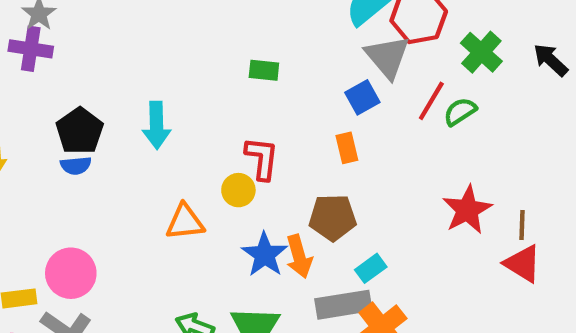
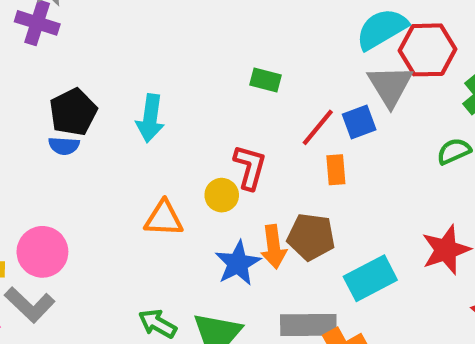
red line: (431, 101) -> (318, 127), moved
orange arrow: (299, 256) -> (274, 247), moved
cyan rectangle: (371, 268) -> (370, 278), moved, size x1.6

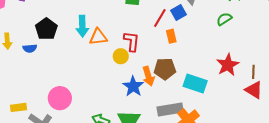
blue semicircle: (64, 146) -> (30, 48), moved
orange triangle: (164, 218) -> (98, 37), moved
pink circle: (42, 252) -> (60, 98), moved
cyan rectangle: (370, 278) -> (195, 83), turned 55

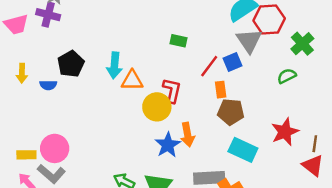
yellow circle: (121, 56) -> (157, 107), size x1.5
brown pentagon: (165, 69) -> (231, 112), moved
pink circle: (60, 98) -> (55, 148), moved

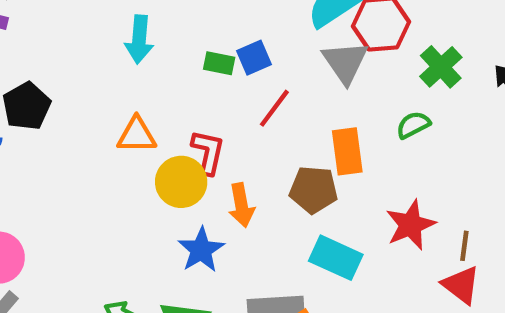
blue square: (232, 62) -> (254, 58), moved
cyan arrow: (114, 65) -> (139, 39), moved
orange rectangle: (221, 90) -> (347, 151), moved, size x1.5
orange arrow: (188, 135) -> (241, 205), moved

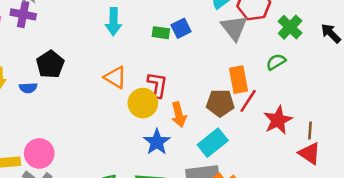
red line: (274, 108) -> (248, 101), moved
orange triangle: (137, 135) -> (115, 77), turned 35
cyan rectangle: (336, 258) -> (213, 143), moved, turned -60

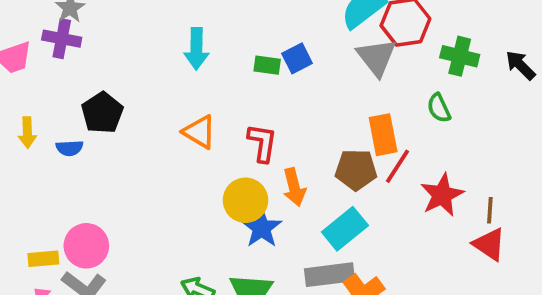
green cross: (290, 27) -> (460, 56), turned -30
green semicircle: (276, 62) -> (439, 108), turned -84
yellow circle: (143, 103) -> (245, 200), moved

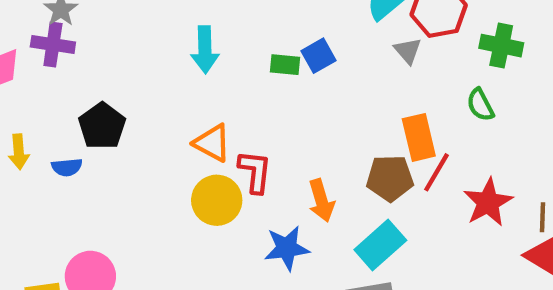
gray triangle: (376, 57) -> (408, 51), size x0.6
red L-shape: (262, 143) -> (255, 172), moved
yellow circle: (245, 200) -> (217, 200), moved
blue star: (262, 228) -> (287, 248), turned 30

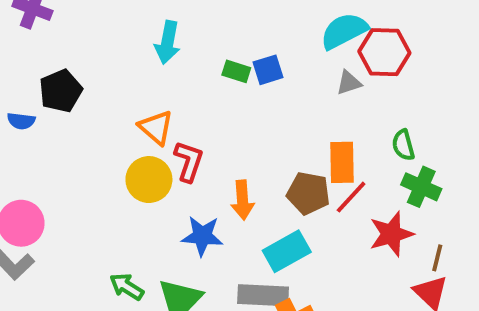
green cross: (501, 46) -> (421, 187), moved
gray triangle: (408, 51) -> (349, 83), turned 40

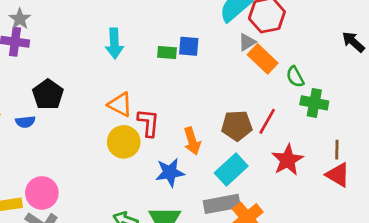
blue square: (268, 70) -> (189, 46), turned 35
orange rectangle: (342, 162) -> (263, 59), moved, turned -32
red star: (391, 234) -> (288, 160), moved

